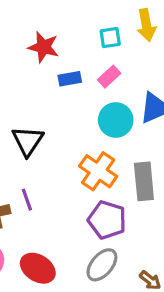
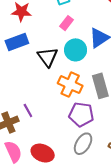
blue rectangle: (70, 79) -> (17, 42), moved, size x1.5
black triangle: (28, 141) -> (48, 57), moved

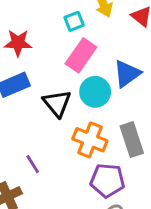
pink rectangle: (67, 23) -> (81, 55), size x1.6
purple line: (28, 111) -> (33, 164), moved

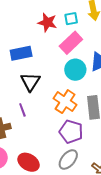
red star: (18, 43) -> (47, 22), moved
black triangle: (57, 103) -> (30, 82), moved

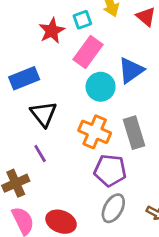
red star: (47, 22) -> (52, 31), turned -30

